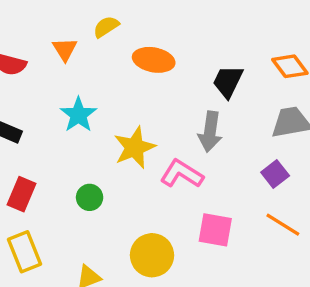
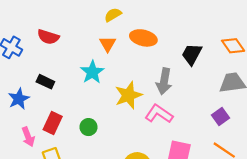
orange triangle: (65, 49) -> (108, 44), moved
gray arrow: (210, 132) -> (164, 81), moved
green circle: (90, 197) -> (88, 127), moved

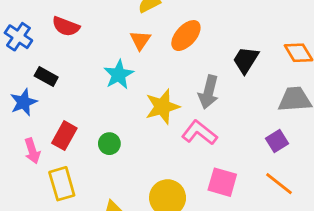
orange ellipse: (143, 38) -> (186, 36), turned -65
black rectangle: (45, 82) -> (46, 76), moved

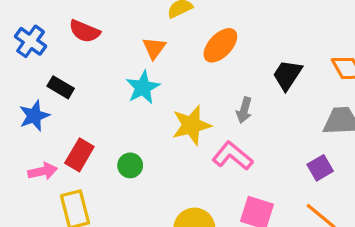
orange triangle: (140, 40) -> (154, 48), moved
gray arrow: (209, 92) -> (244, 110), size x0.7
pink arrow: (32, 151) -> (43, 171), turned -85

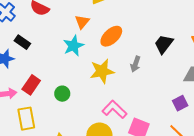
orange ellipse: (220, 45) -> (111, 36), moved
pink L-shape: (232, 156) -> (114, 109), moved

